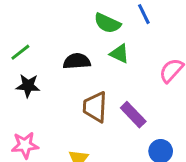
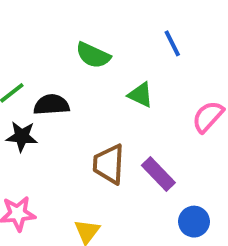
green semicircle: (107, 23) -> (93, 55), moved
black semicircle: (77, 61) -> (51, 105), moved

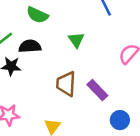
green semicircle: (93, 55) -> (37, 15), moved
green triangle: (141, 95) -> (76, 40), moved, turned 30

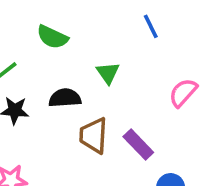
black semicircle: (30, 46) -> (65, 98), moved

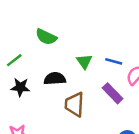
blue line: (151, 26) -> (114, 61), moved, turned -49
purple rectangle: (138, 145) -> (113, 93), moved

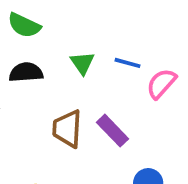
black semicircle: (55, 79) -> (26, 72), moved
purple rectangle: (113, 93) -> (112, 131), moved

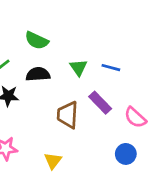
pink semicircle: (161, 84) -> (135, 117), moved, turned -90
purple rectangle: (112, 131) -> (100, 103), moved

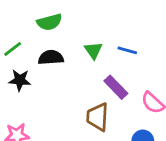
green semicircle: (37, 40) -> (49, 22), turned -40
brown trapezoid: (68, 115) -> (98, 117), moved

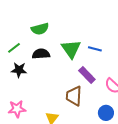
green triangle: (93, 50) -> (71, 49), size x1.5

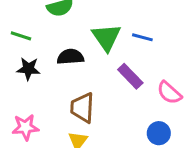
green line: (14, 48) -> (21, 36), turned 56
black semicircle: (41, 54) -> (70, 57), moved
brown trapezoid: (74, 96) -> (82, 108), moved

